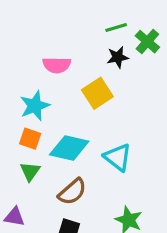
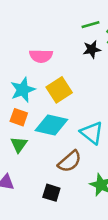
yellow square: (97, 93) -> (59, 90), moved
brown semicircle: (72, 192) -> (70, 161), moved

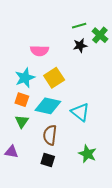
brown semicircle: (70, 161) -> (50, 135), moved, turned 138

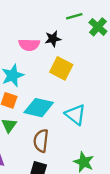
black star: (80, 45) -> (53, 39), moved
yellow square: (54, 78) -> (61, 68), moved, turned -30

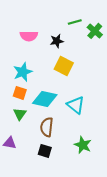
pink semicircle: (29, 45) -> (29, 36), moved

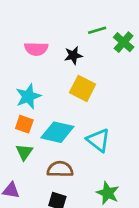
brown semicircle: (47, 127) -> (60, 169), turned 84

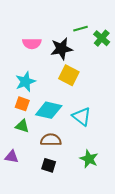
black star: (73, 55) -> (61, 49), size x1.5
green triangle: (24, 152) -> (22, 126), turned -48

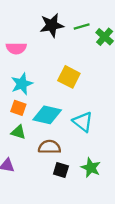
pink semicircle: (32, 43) -> (16, 48), moved
black star: (61, 49) -> (52, 25), moved
black square: (49, 165) -> (61, 170), moved

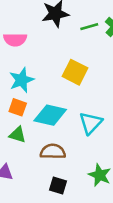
green line: (82, 26) -> (89, 27), moved
cyan triangle: (83, 122) -> (91, 123), turned 35
black square: (61, 170) -> (58, 185), moved

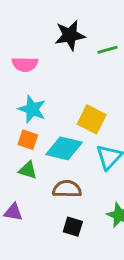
yellow square: (75, 72) -> (92, 119), moved
cyan star: (22, 80) -> (32, 109), turned -30

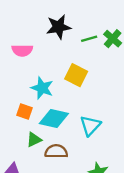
cyan star: (32, 109) -> (42, 88), moved
yellow square: (92, 119) -> (76, 75), moved
green triangle: (28, 170) -> (34, 140), moved, turned -42

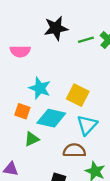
yellow square: (76, 75) -> (78, 95), moved
brown semicircle: (56, 151) -> (74, 151), moved

